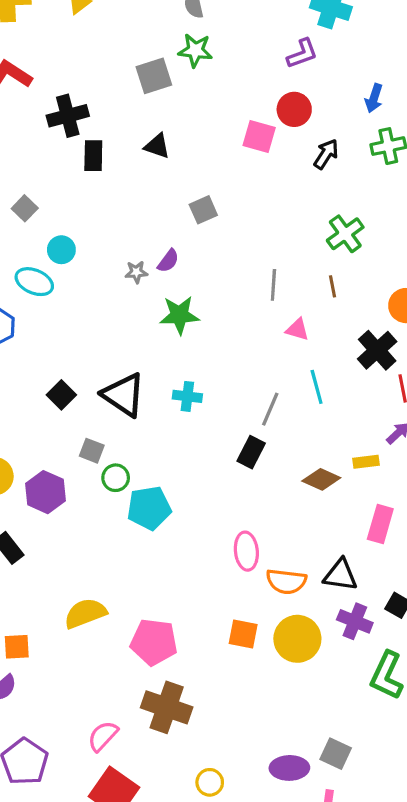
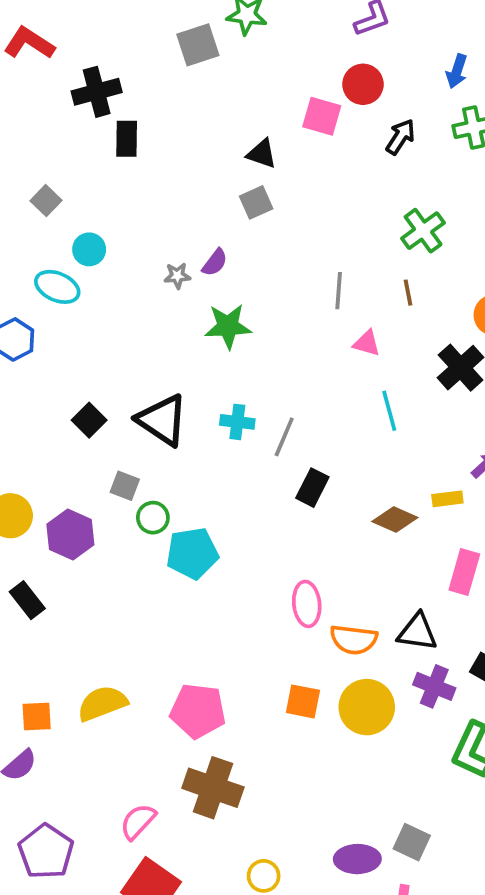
black triangle: (157, 146) -> (262, 154), moved
gray line: (270, 409) -> (284, 437), moved
yellow semicircle: (85, 613) -> (102, 703), moved

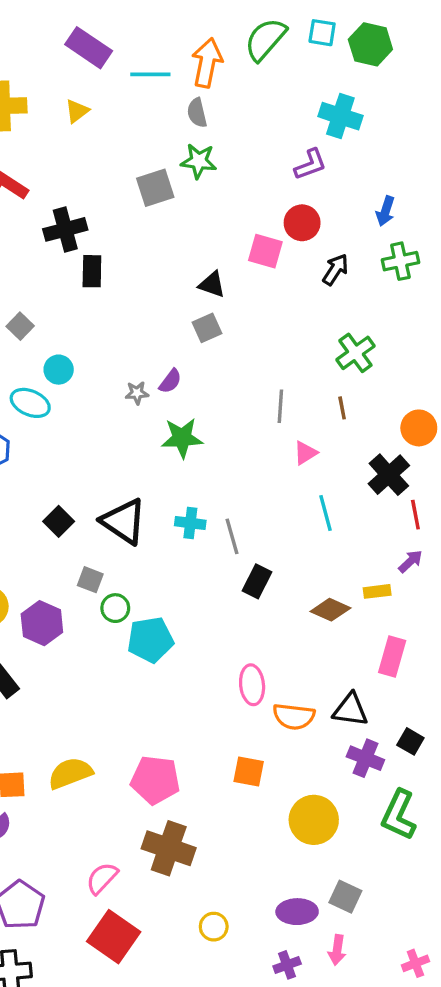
pink triangle: (367, 343) -> (305, 453), turned -48
gray line: (284, 437) -> (232, 536), turned -39
yellow circle: (367, 707) -> (314, 820), moved

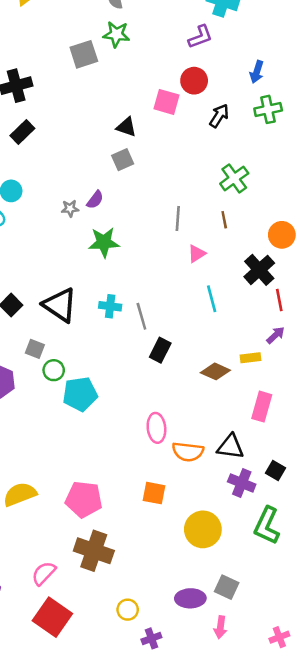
black rectangle: (92, 271) -> (22, 132), moved, turned 45
purple cross: (287, 965) -> (151, 638), moved

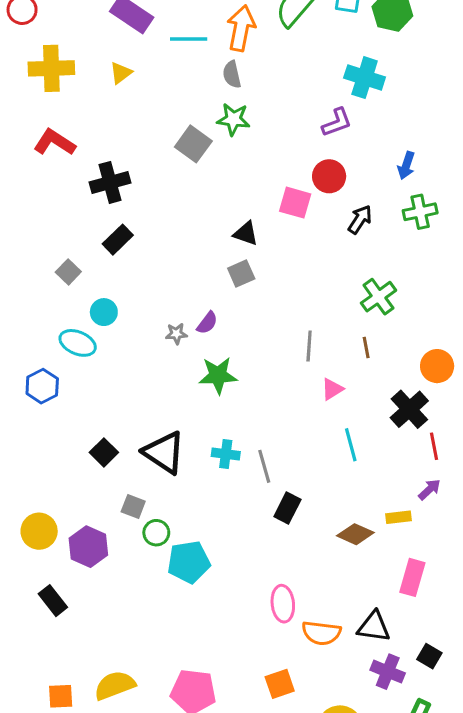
gray square: (84, 54) -> (193, 144), turned -36
orange square: (154, 493) -> (280, 684), turned -30

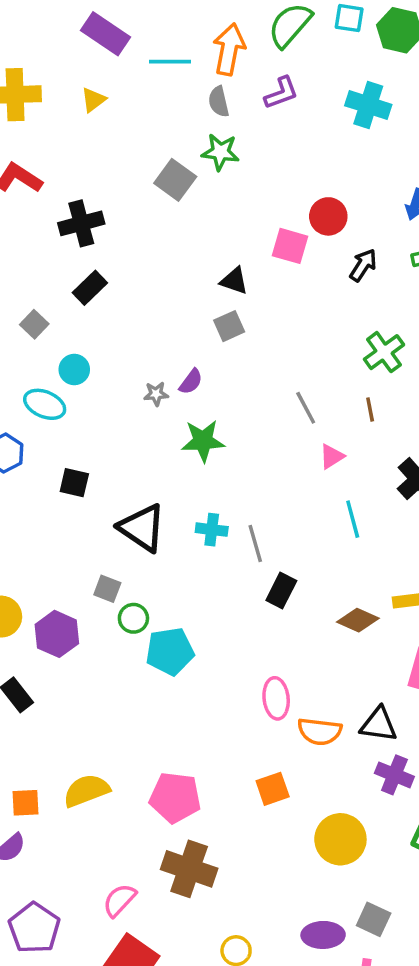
purple L-shape: (337, 122) -> (281, 93), moved
gray line: (309, 346) -> (306, 408), turned -32
black square: (104, 452) -> (74, 483), moved, turned -32

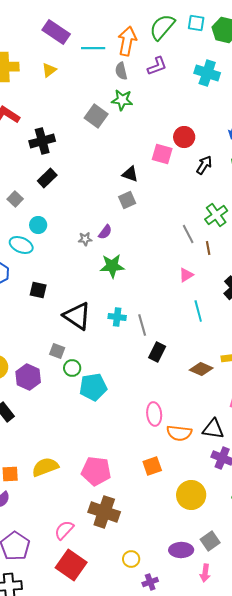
gray line: (306, 408) -> (188, 234), moved
gray square: (374, 919) -> (210, 541), turned 30

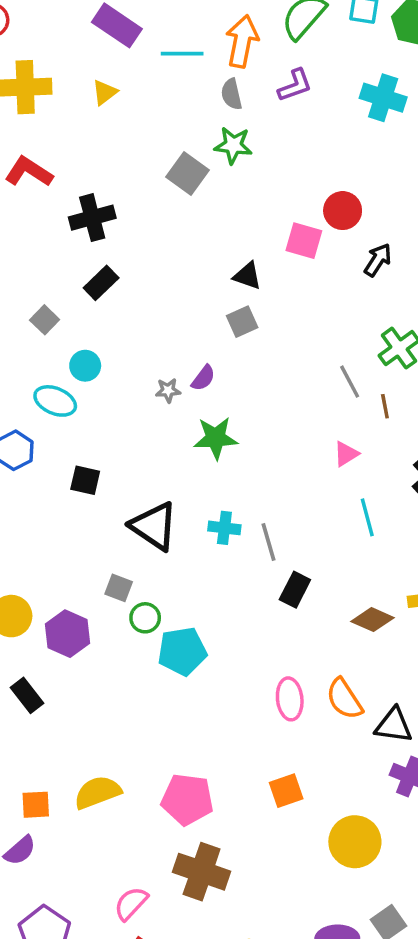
orange semicircle: (179, 433) -> (344, 699), moved, turned 50

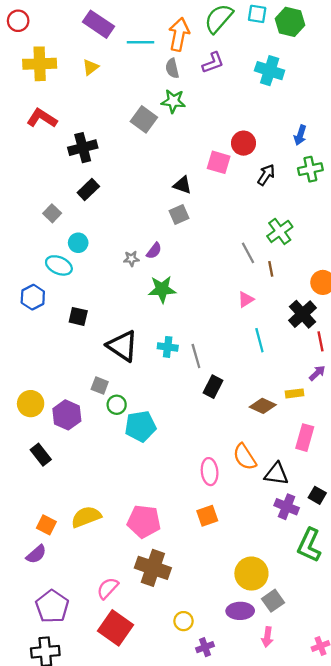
pink ellipse: (290, 699) -> (210, 472), moved
orange square: (36, 805) -> (46, 525), turned 30
yellow circle: (355, 842) -> (251, 574), moved

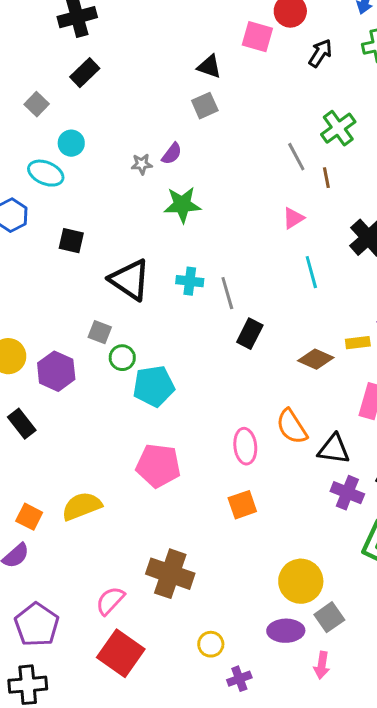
pink pentagon: (144, 521) -> (158, 466), moved

